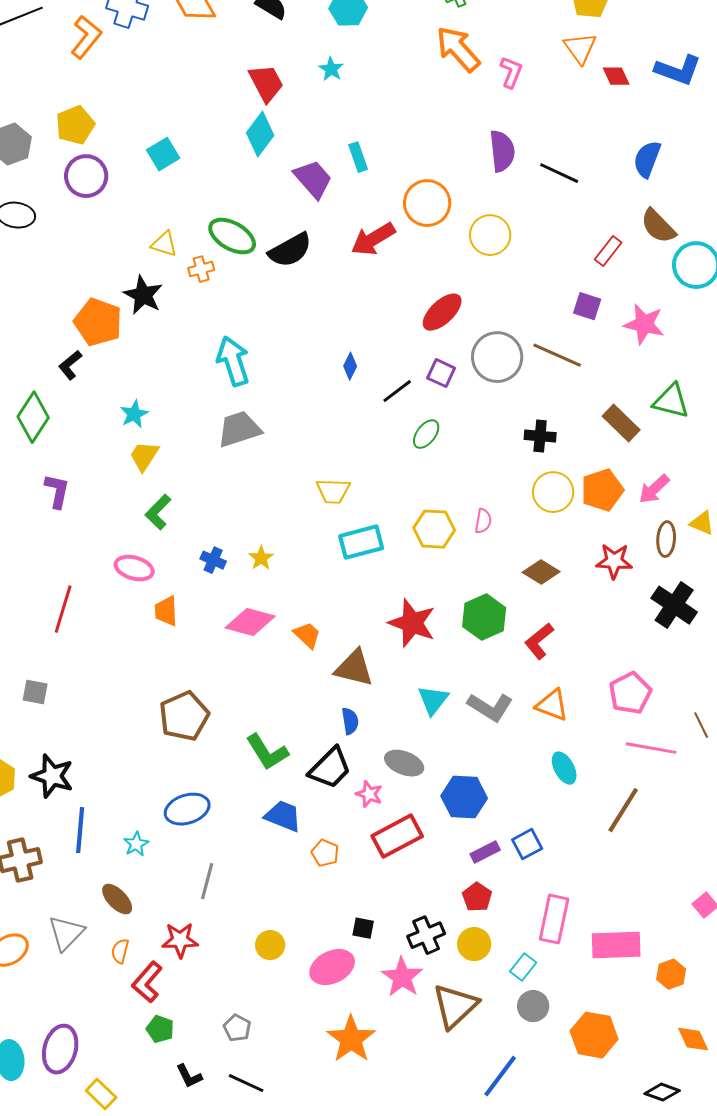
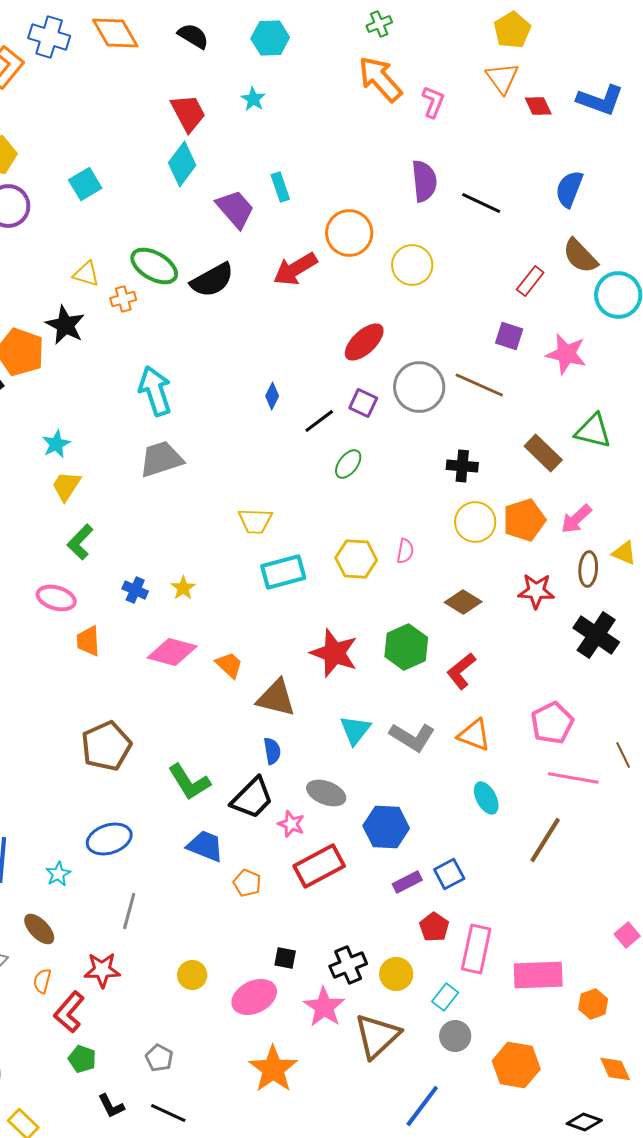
red pentagon: (477, 897) -> (434, 927), moved

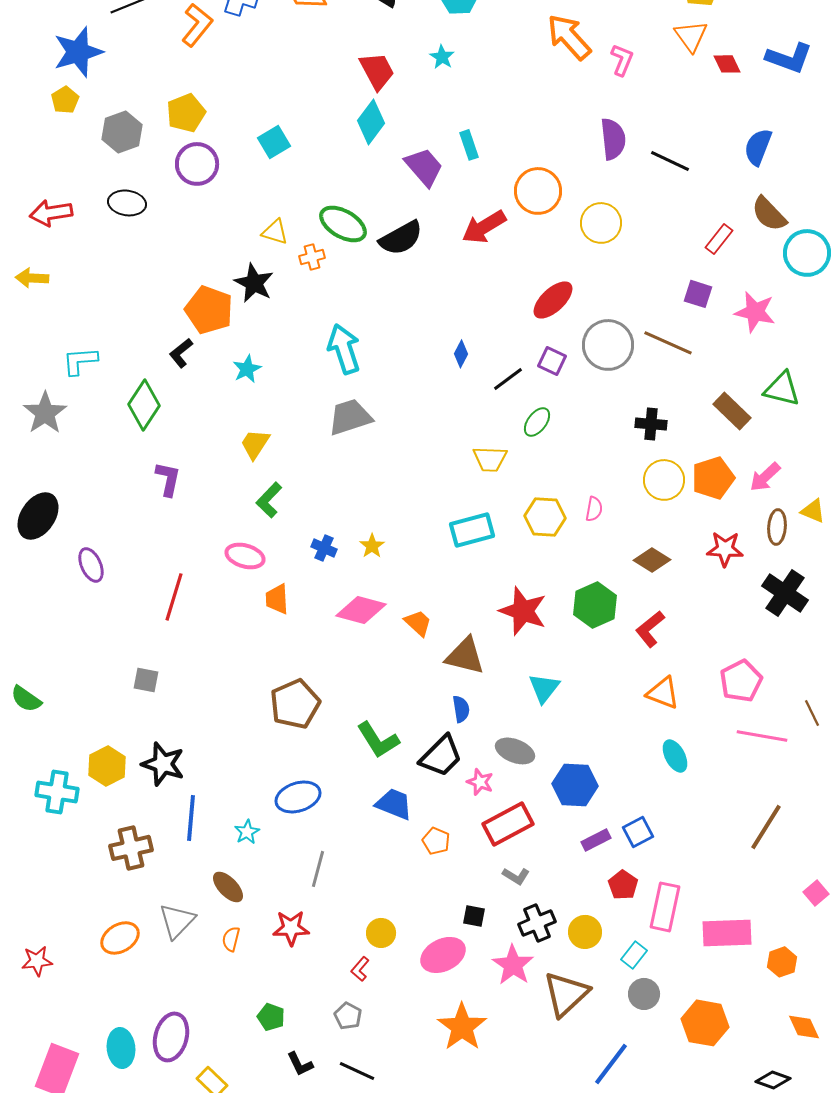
cyan star: (56, 444) -> (247, 369), moved
yellow trapezoid: (255, 521) -> (490, 459), moved
gray L-shape: (412, 737) -> (516, 876), moved, size x0.6
brown line: (545, 840) -> (766, 827), moved
red L-shape: (69, 1012) -> (360, 969), moved, size x0.6

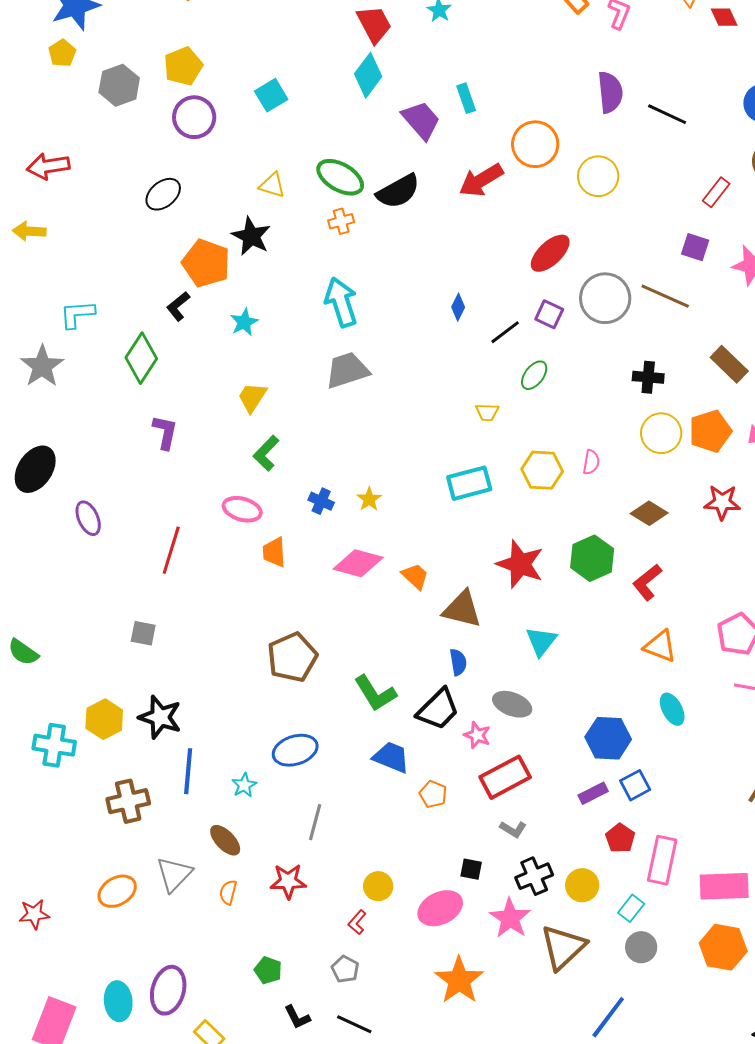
black ellipse: (127, 203) -> (163, 194), moved, turned -48
orange cross: (312, 257) -> (341, 221), moved
yellow trapezoid: (490, 459) -> (487, 412), size x0.7
blue hexagon: (575, 785) -> (608, 738), moved
orange hexagon: (705, 1023) -> (723, 947), moved

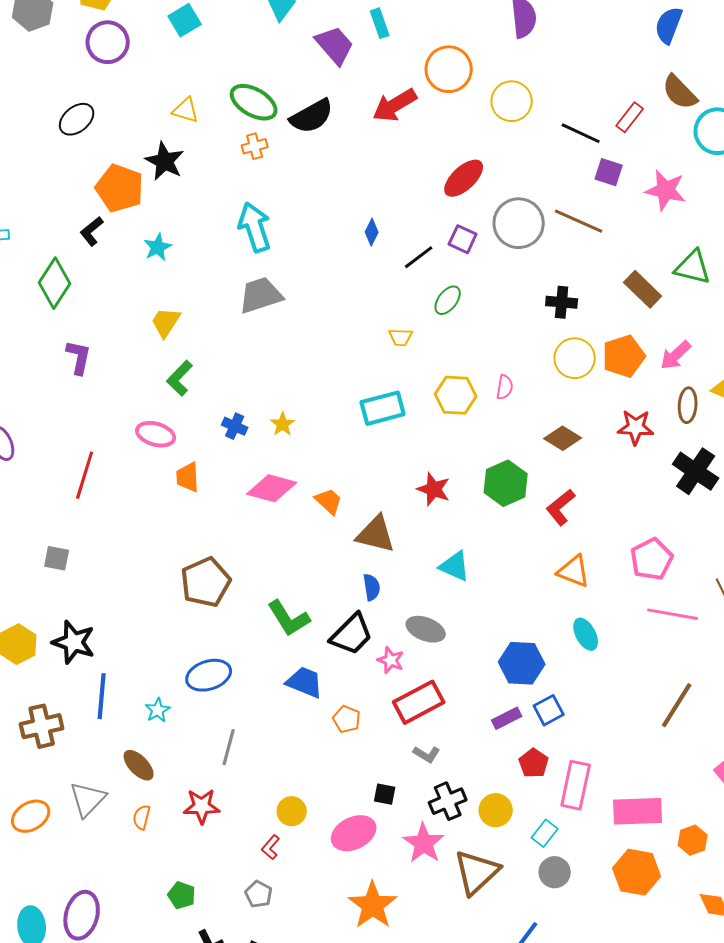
black line: (667, 114) -> (581, 133), moved
red star: (520, 564) -> (434, 489), size x0.7
cyan triangle: (541, 641) -> (455, 566), turned -44

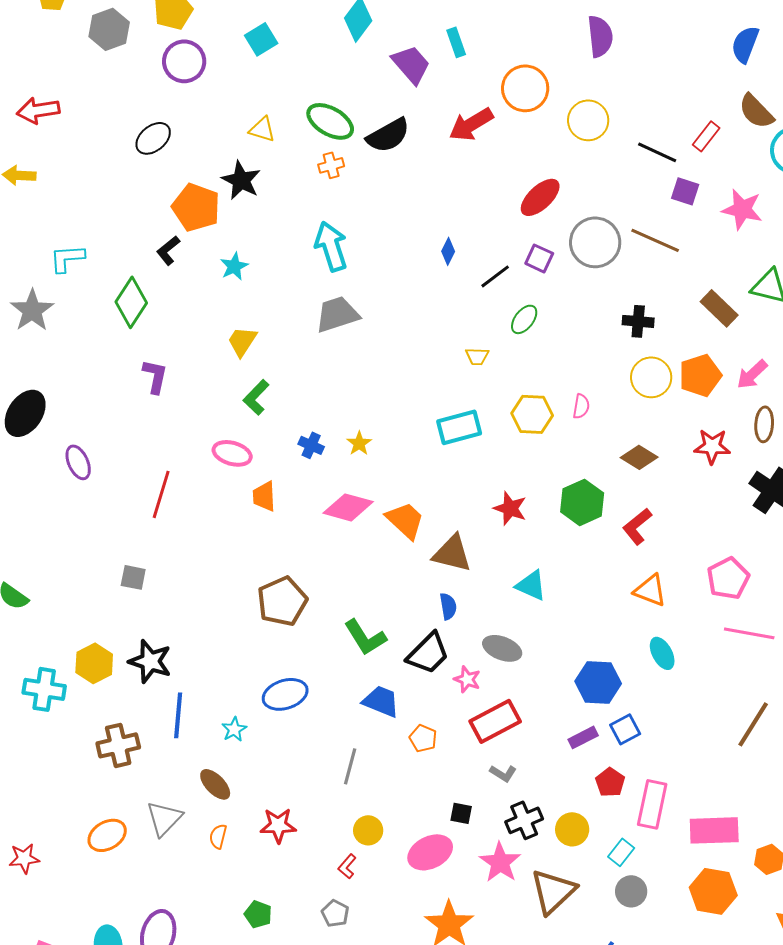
orange trapezoid: (329, 501) -> (405, 520), size x1.4
gray line: (229, 747) -> (350, 766), moved

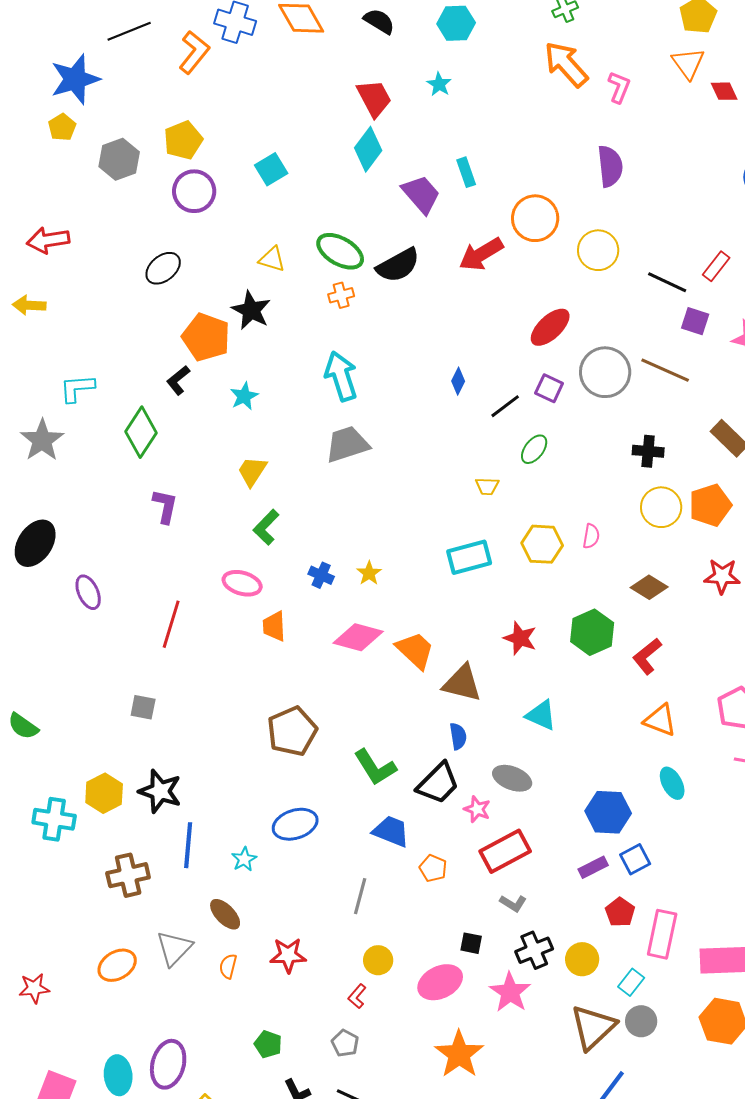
brown triangle: (553, 891) -> (593, 1027), moved

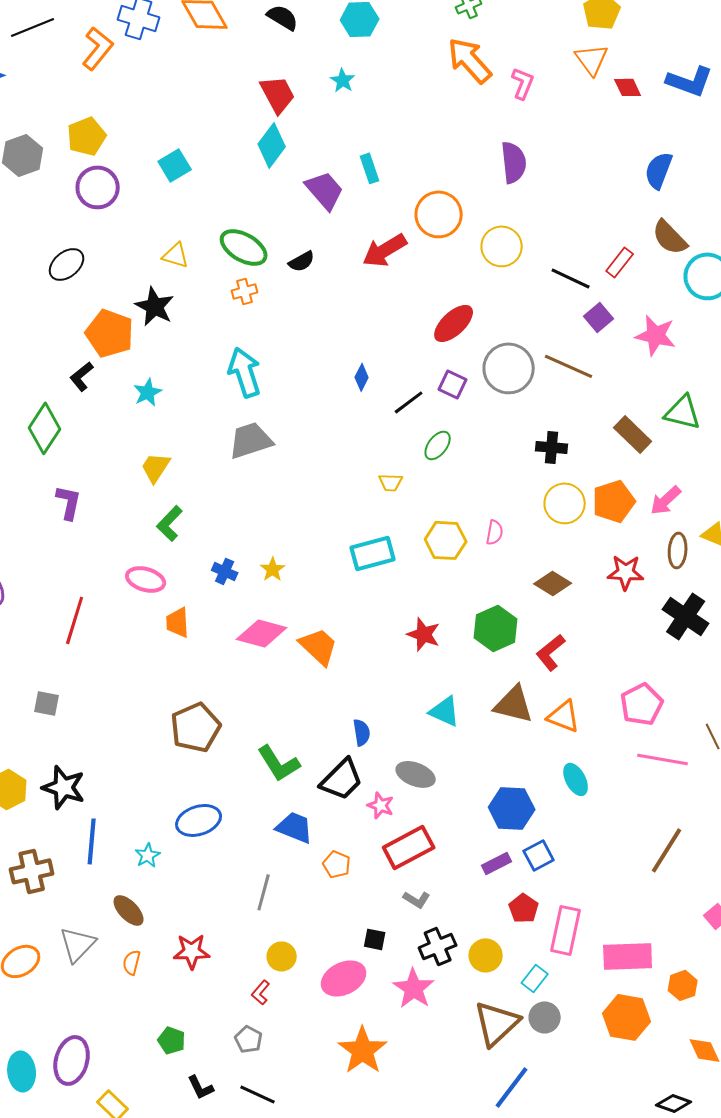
black semicircle: (398, 265) -> (302, 261), size x0.6
purple square: (695, 321) -> (599, 317), turned 32
brown triangle: (462, 683) -> (514, 704), moved

